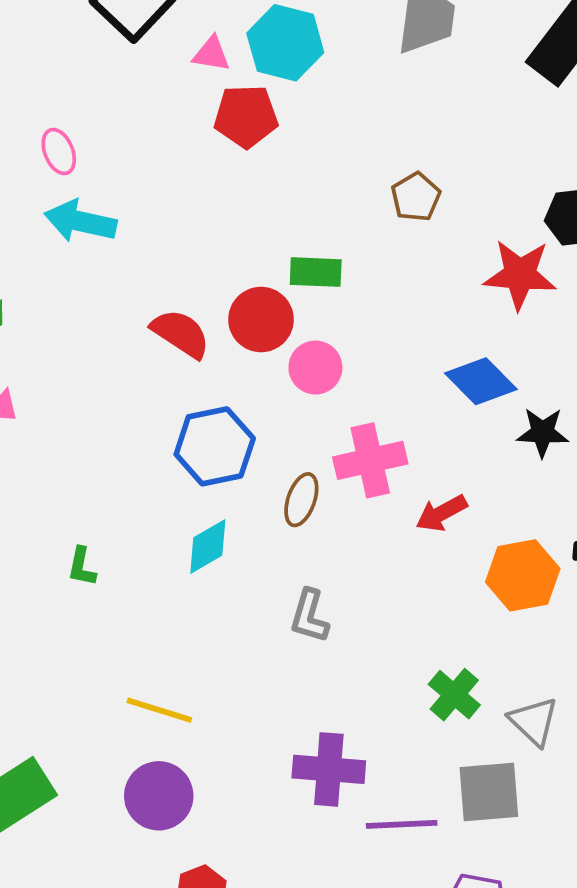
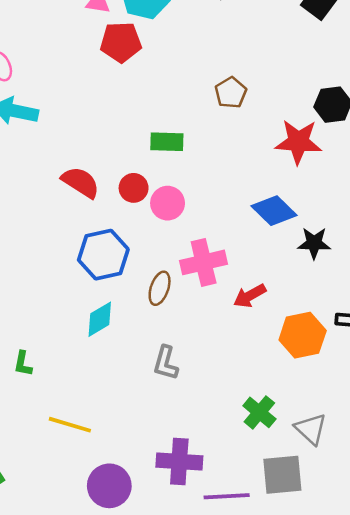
red circle: (261, 320) -> (134, 188), moved, size x0.7
green L-shape: (82, 567) -> (23, 364), moved
purple circle: (159, 796) -> (109, 486), moved

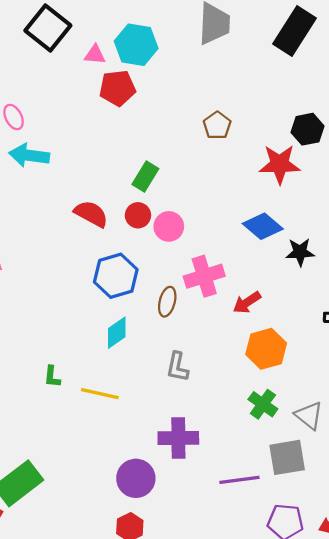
green rectangle: (167, 142) -> (145, 177), moved, turned -56
orange hexagon: (303, 335) -> (266, 349), moved
yellow line: (70, 425) -> (100, 394), moved
purple cross: (179, 461) -> (178, 438), moved

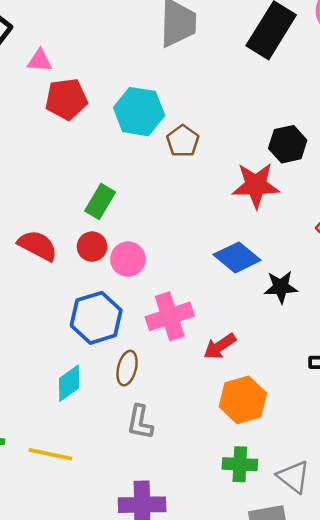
cyan hexagon: (136, 45) -> (139, 112), moved
blue hexagon: (116, 276) -> (96, 318), moved
brown ellipse: (167, 302) -> (127, 368), moved
green cross: (263, 404) -> (240, 464), turned -32

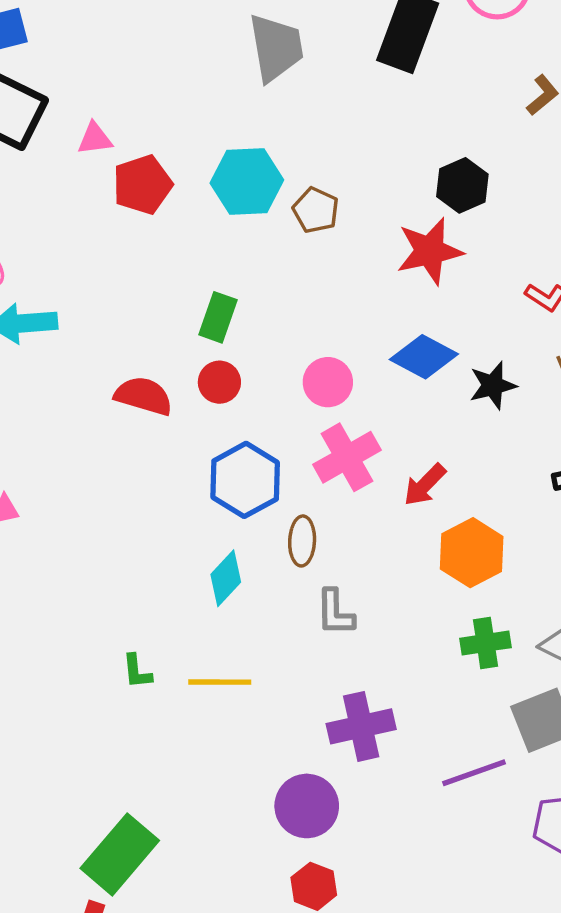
pink circle: (128, 259) -> (328, 382), moved

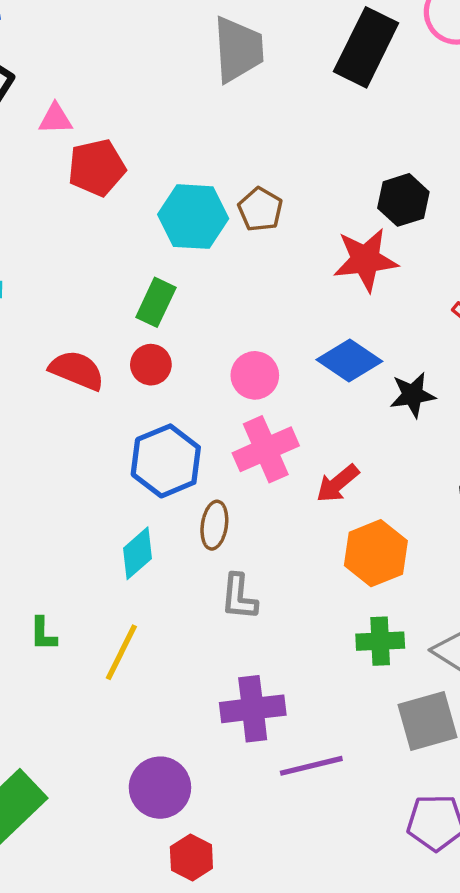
cyan hexagon: (247, 182) -> (193, 217), moved
yellow line: (220, 682) -> (121, 652), turned -70
purple line: (474, 773) -> (311, 766), moved
purple circle: (307, 806) -> (160, 788), moved

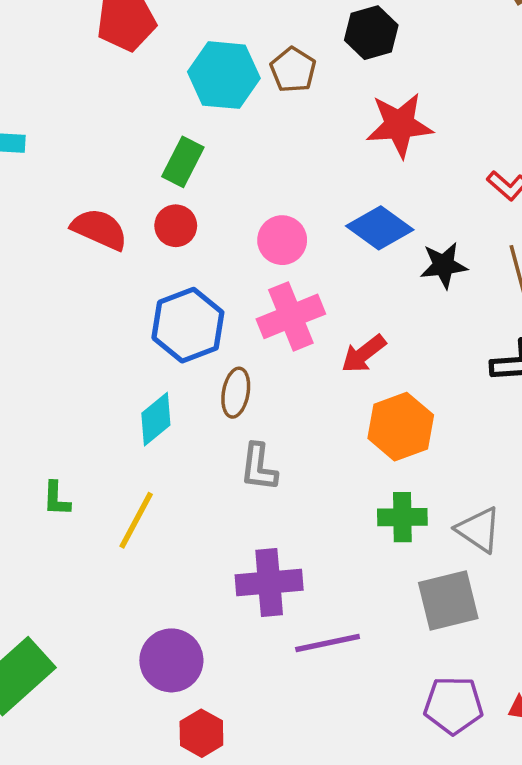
black hexagon: (403, 200) -> (371, 33), moved

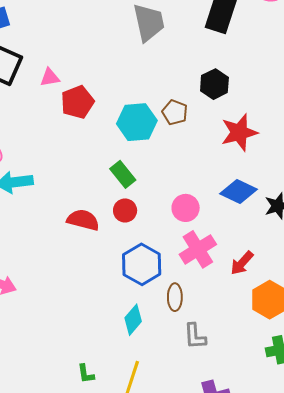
green rectangle: (183, 162) -> (123, 174), turned -56

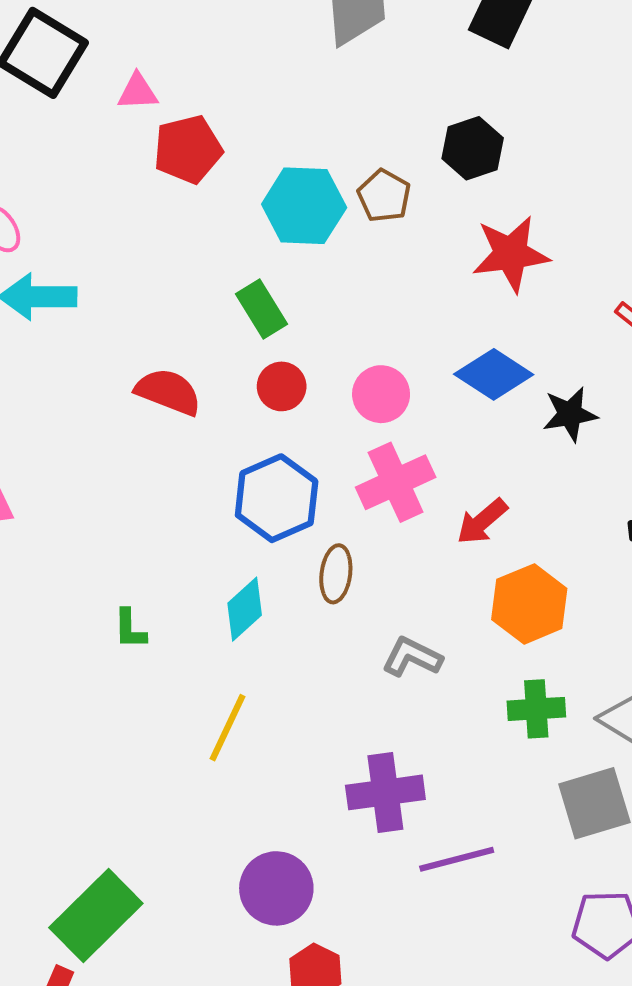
red circle: (125, 210) -> (282, 386), moved
gray L-shape: (195, 336) -> (412, 657), moved, turned 112
green L-shape: (86, 374) -> (130, 629), moved

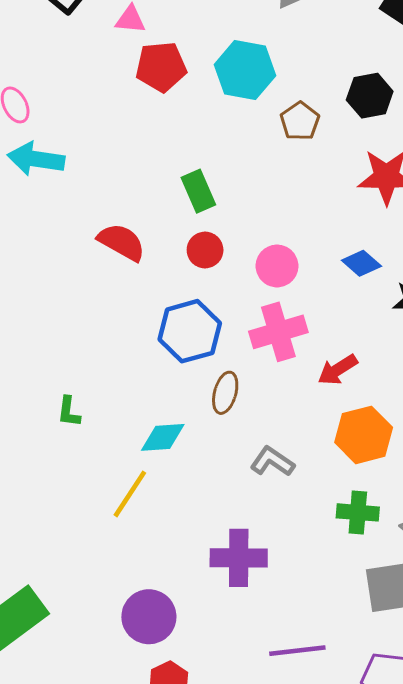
cyan hexagon: (304, 206) -> (245, 70), moved
blue diamond: (494, 374) -> (361, 263), size x0.7
cyan diamond: (245, 609) -> (163, 437), moved, turned 30
purple line: (457, 859) -> (297, 651), moved

